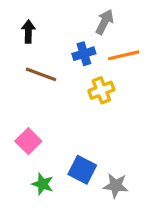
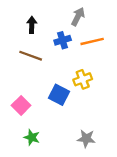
black arrow: (28, 31) -> (32, 25), moved
yellow cross: (101, 90) -> (83, 79), moved
blue square: (82, 170) -> (59, 95), moved

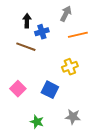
blue cross: (63, 40) -> (42, 32), moved
blue square: (59, 95) -> (50, 90), moved
green star: (32, 137) -> (37, 122), moved

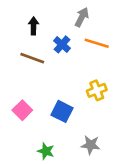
blue cross: (42, 32) -> (62, 44), moved, turned -32
orange line: (78, 35) -> (97, 43), turned 30
yellow cross: (70, 67) -> (97, 90), moved

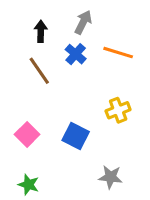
gray arrow: (82, 17) -> (83, 22), moved
brown line: (32, 58) -> (39, 71), turned 35
green star: (46, 151) -> (29, 185), moved

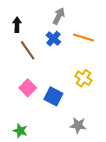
black arrow: (41, 31) -> (17, 25), moved
yellow cross: (118, 110) -> (83, 78), turned -35
pink square: (27, 134) -> (28, 88), moved

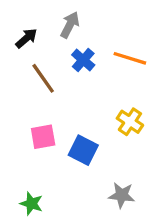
gray arrow: (59, 16) -> (70, 25), moved
black arrow: (17, 25) -> (26, 38), turned 48
pink square: (28, 88) -> (43, 137), turned 35

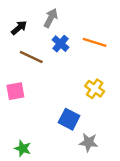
brown line: (43, 78) -> (31, 57), turned -30
pink square: (43, 137) -> (15, 91), moved
blue square: (83, 150) -> (69, 119), moved

